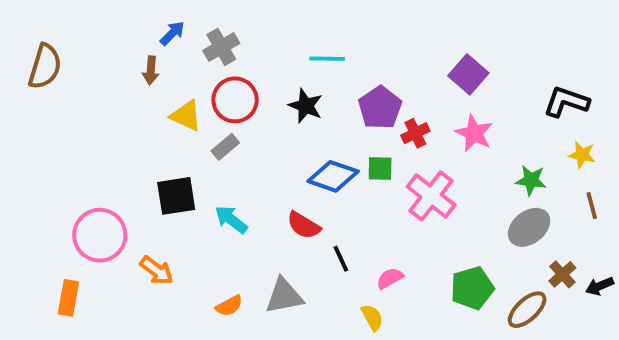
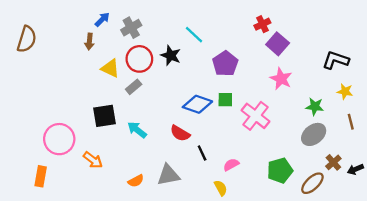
cyan line: (327, 59) -> (194, 35), turned 42
black star: (306, 106) -> (171, 55), moved
red cross: (415, 133) -> (262, 24), moved

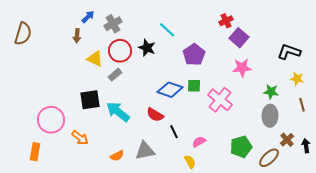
pink star: (281, 79) -> (242, 68), turned -30
cyan arrow: (137, 130) -> (118, 112), size x1.4
gray ellipse: (314, 134) -> (270, 116), turned -50
black arrow: (355, 169) -> (306, 146), turned 104

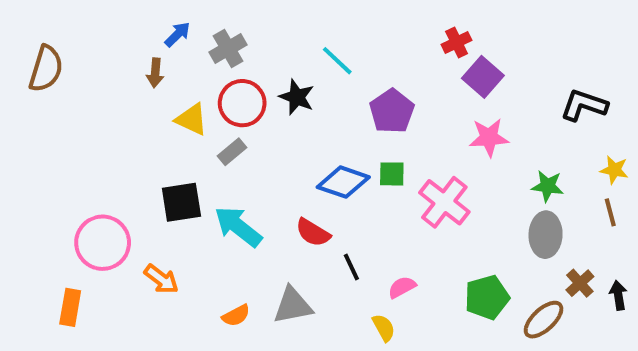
yellow star: (297, 79) -> (614, 170), moved

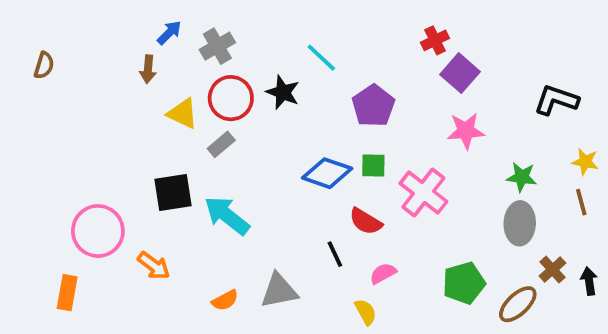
brown semicircle: (46, 69) -> (44, 65), size x0.6
red semicircle: (313, 233) -> (366, 221), moved

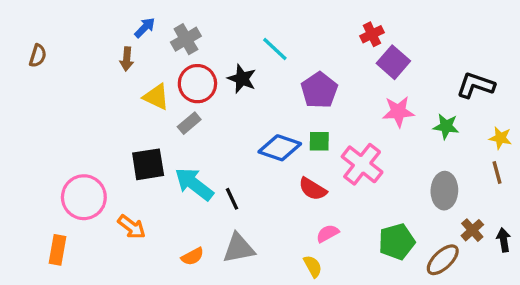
green star: (522, 177) -> (446, 126), moved
black line: (335, 254) -> (232, 199), moved

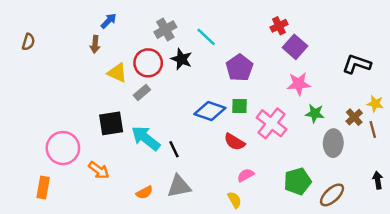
gray cross: (186, 39) -> (165, 30), moved
green star: (446, 126) -> (315, 113), moved
brown cross: (472, 230) -> (354, 117), moved

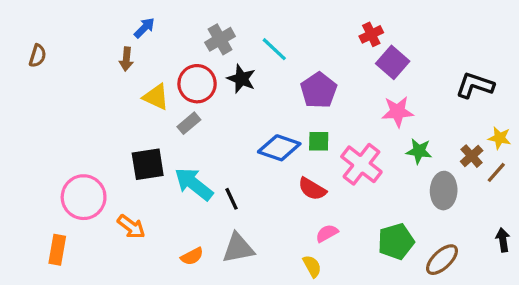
brown line: (373, 130) -> (496, 172), turned 56

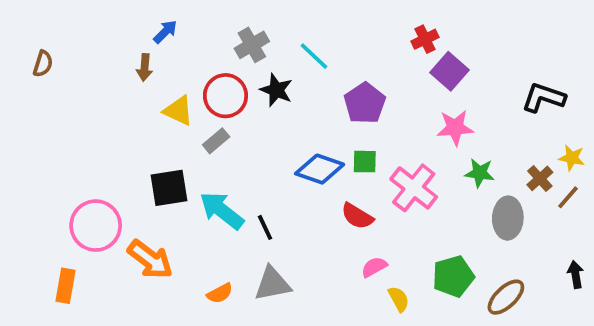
orange arrow: (131, 227) -> (150, 259), size x1.4
yellow semicircle: (312, 266) -> (399, 299), moved

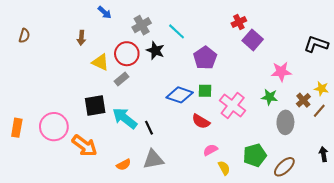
blue arrow: (165, 32) -> (105, 12), moved, turned 88
black L-shape: (544, 98) -> (316, 44), moved
pink star: (455, 128) -> (281, 72), moved
orange rectangle: (66, 286) -> (17, 128), moved

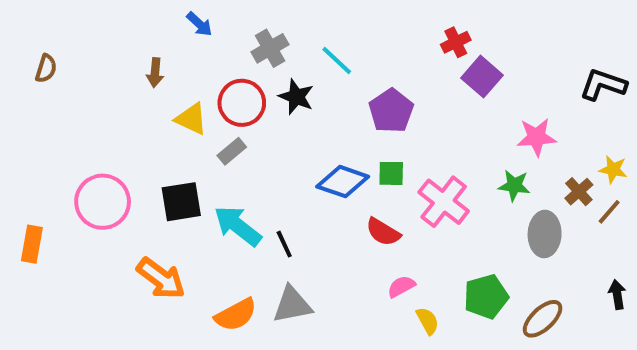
pink circle: (54, 127) -> (103, 202), moved
orange semicircle: (124, 165) -> (236, 315), size x1.5

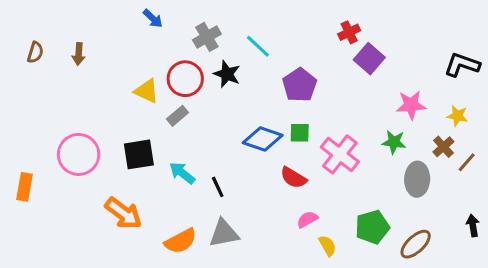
brown arrow: (155, 73) -> (79, 54), moved
yellow star: (613, 169) -> (457, 116), moved
cyan arrow: (238, 226) -> (182, 173), size x0.7

